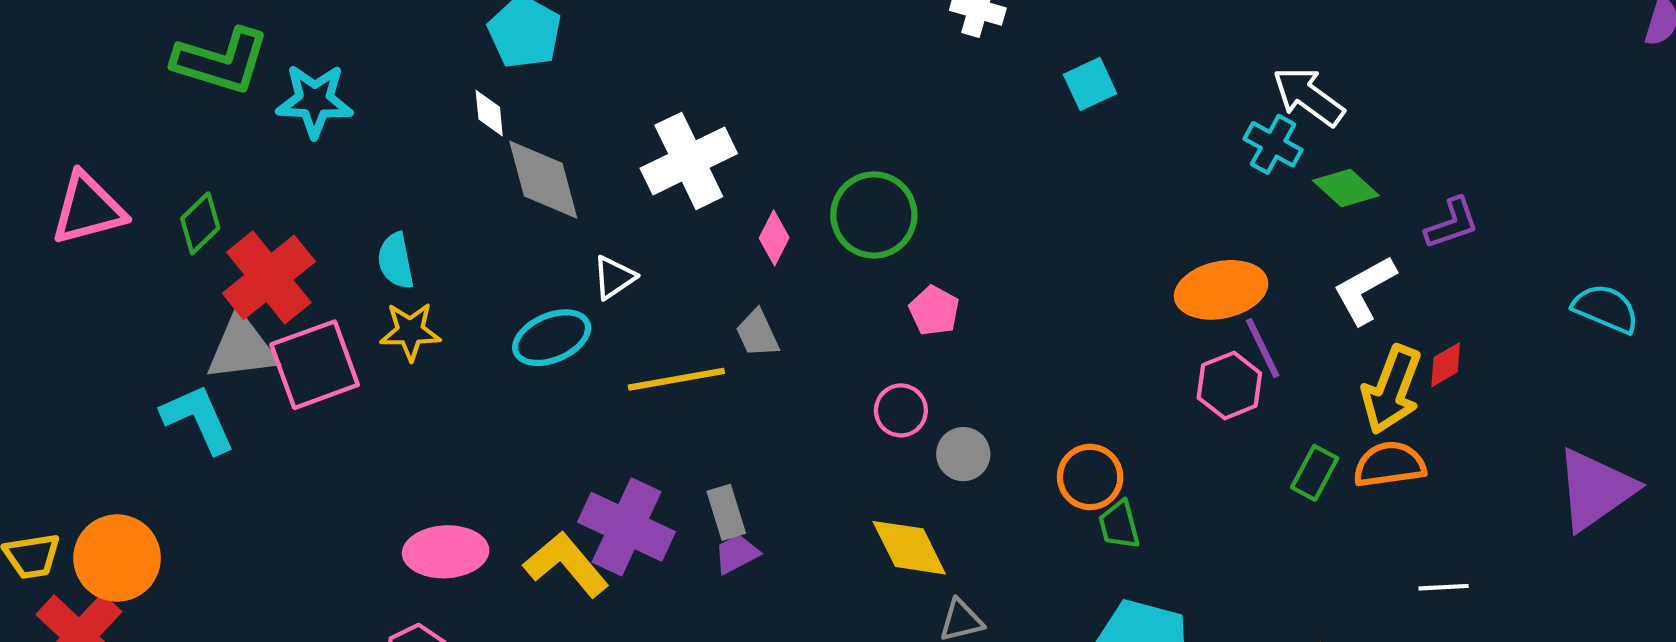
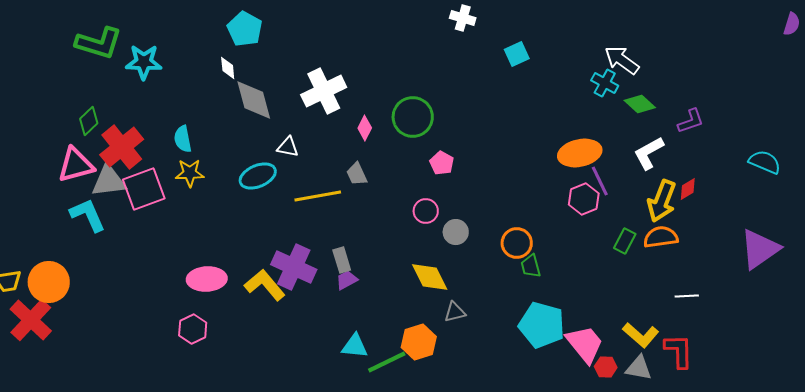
pink triangle: (88, 209) -> (76, 165), moved
white triangle: (614, 277) -> (288, 147), turned 45

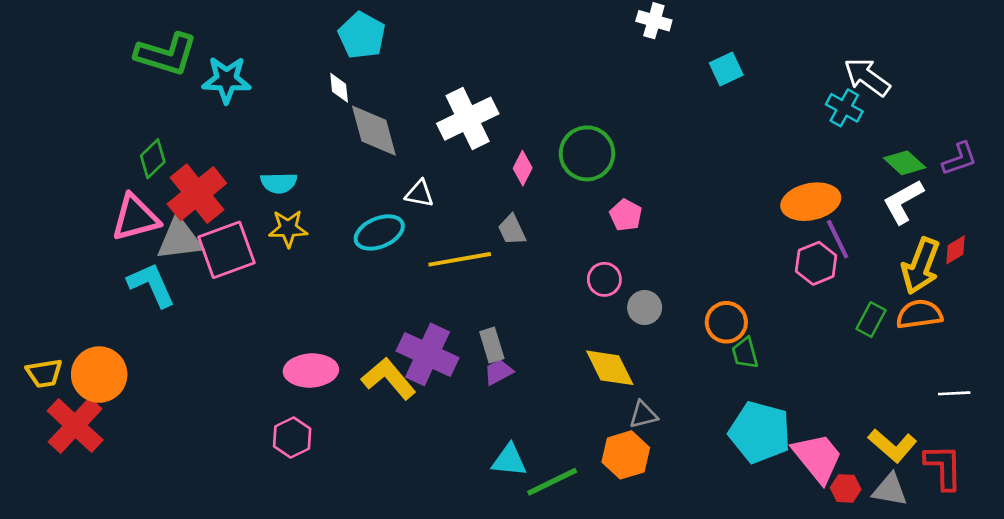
green diamond: (640, 104) -> (905, 163), moved
cyan semicircle: (183, 139) -> (279, 183), turned -80
orange hexagon: (419, 342) -> (626, 455), moved

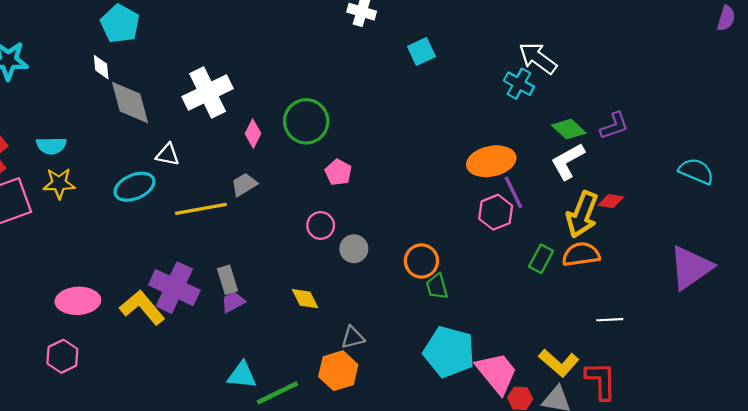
gray trapezoid: (512, 230) -> (244, 184), turned 84
red diamond: (955, 250) -> (611, 201), turned 40
yellow diamond: (610, 368) -> (305, 299), moved, size x0.7

